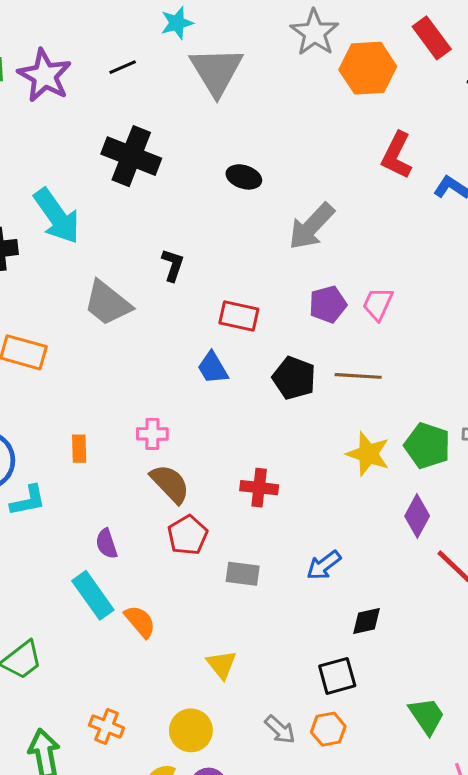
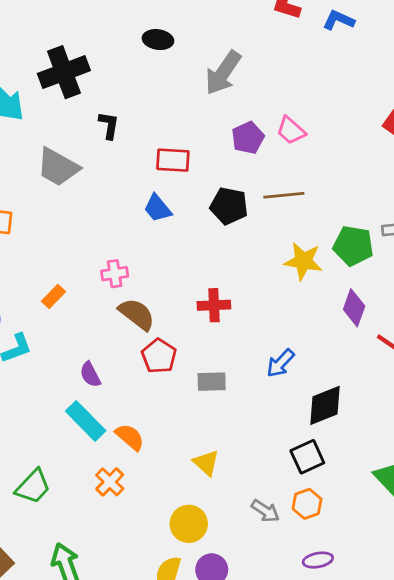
black cross: (131, 156) -> (64, 72), moved, turned -33
pink trapezoid: (378, 304) -> (291, 130), turned -64
orange rectangle: (79, 449) -> (53, 296), turned 55
black diamond: (366, 621) -> (325, 405), size x1.5
orange cross: (107, 726) -> (110, 482), moved, turned 32

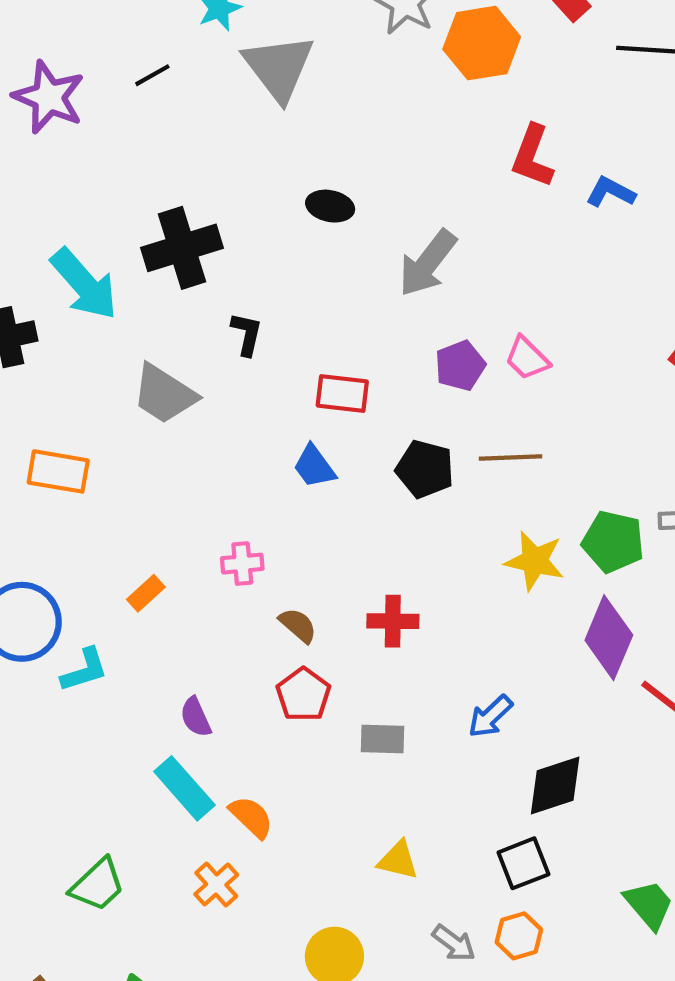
purple diamond: (354, 308) -> (609, 638), size x1.4
brown semicircle: (137, 314) -> (298, 625), moved, size x0.7
yellow triangle: (206, 463) -> (398, 860), moved, turned -32

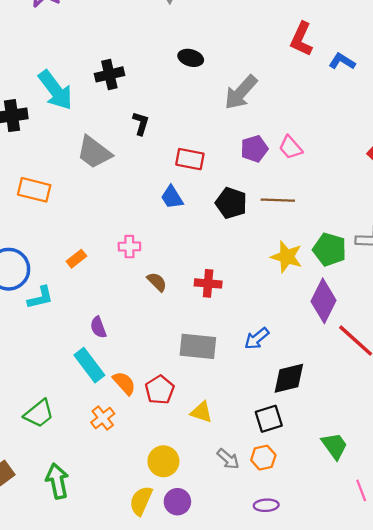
black cross: (182, 248) -> (109, 74), size x0.7
red pentagon: (303, 695) -> (160, 390), moved
gray rectangle: (383, 739) -> (198, 346), size x1.5

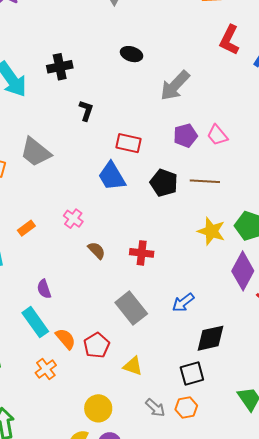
gray trapezoid: (94, 152) -> (36, 152), moved
blue trapezoid: (172, 197) -> (112, 176), size x1.4
pink cross: (129, 247) -> (73, 219), turned 36
gray rectangle: (198, 346) -> (131, 308), turned 44

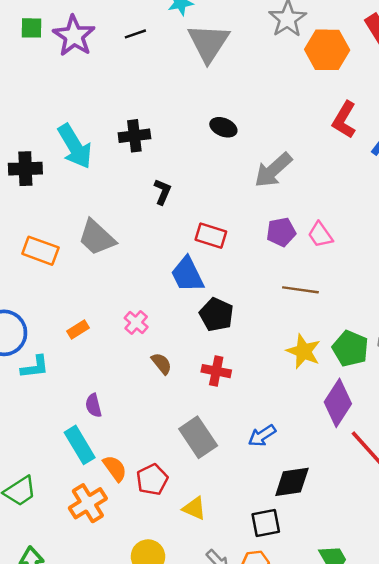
black pentagon: (164, 183) -> (216, 315), moved
orange cross: (46, 369) -> (88, 503), size x1.4

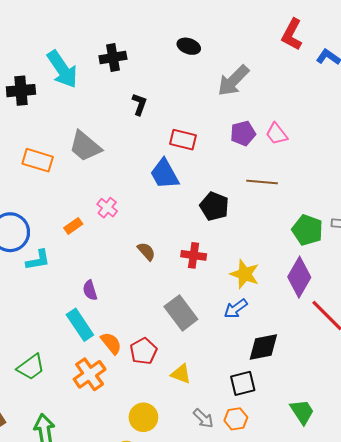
black pentagon: (216, 315) -> (214, 206), moved
pink cross: (136, 322) -> (107, 208), moved
yellow star: (303, 351) -> (245, 274), moved

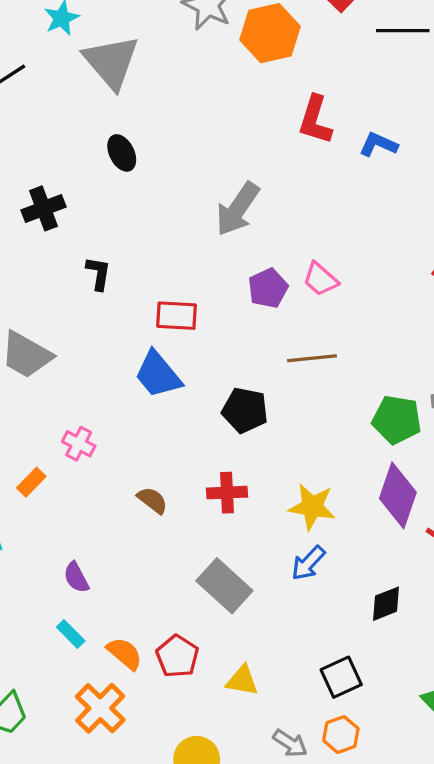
black ellipse: (189, 46) -> (122, 153), moved, turned 55
cyan rectangle: (80, 325) -> (71, 634), size x0.6
black diamond: (263, 347) -> (386, 604), moved, size x0.7

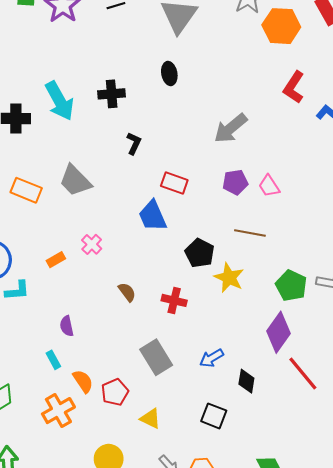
yellow star: (312, 507) -> (229, 278), moved
black diamond: (386, 604) -> (246, 381), moved, turned -75
black square: (341, 677) -> (214, 416), moved, turned 30

